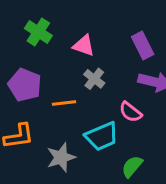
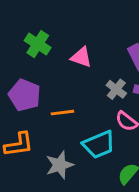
gray cross: (94, 79) -> (116, 89), moved

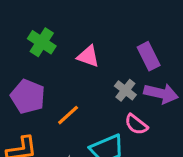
orange line: (62, 113) -> (68, 115), turned -35

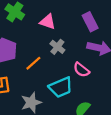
gray cross: (125, 90) -> (57, 47), moved

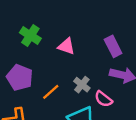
gray cross: (57, 47) -> (82, 85), moved

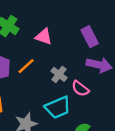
orange line: (51, 92) -> (26, 66), moved

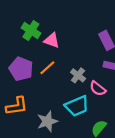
pink triangle: (44, 37) -> (52, 40), moved

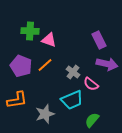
green cross: (31, 30) -> (30, 31), turned -30

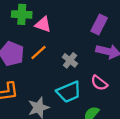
purple rectangle: (99, 40) -> (99, 25), turned 54
pink semicircle: (91, 84) -> (99, 83), moved

